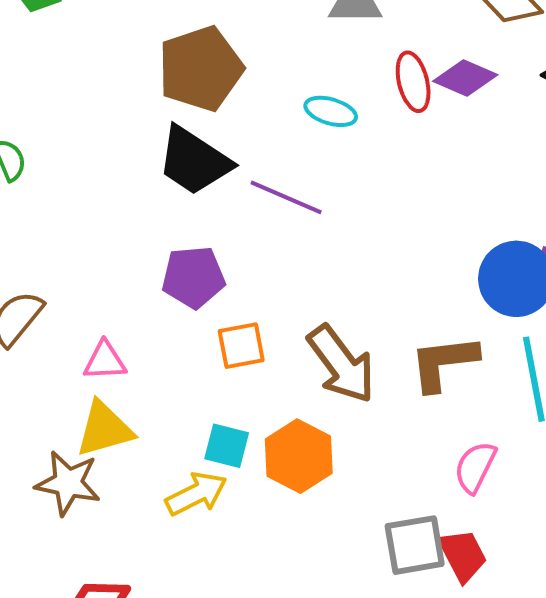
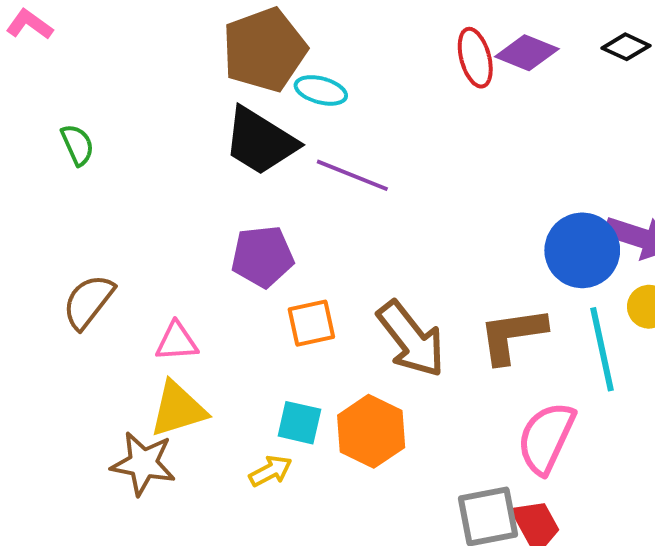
cyan ellipse: (331, 111) -> (321, 90), moved
pink semicircle: (475, 467) -> (546, 438), size x1.4
yellow arrow: (196, 494) -> (271, 471), size x0.7

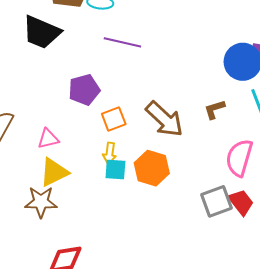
black trapezoid: (260, 141) -> (41, 32), moved
brown L-shape: (512, 335) -> (215, 109), size x0.6
yellow arrow: (271, 471) -> (110, 153), moved, turned 135

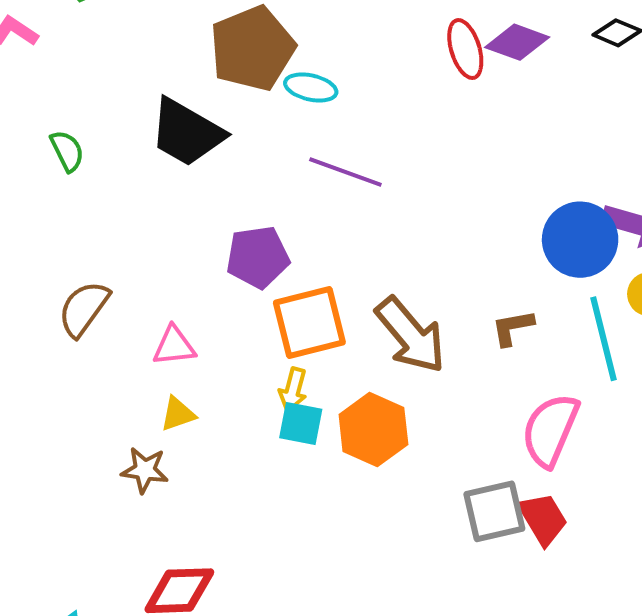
orange square: (114, 119) -> (309, 323), size x1.5
yellow triangle: (54, 172) -> (178, 414), size x0.6
brown star: (41, 202) -> (145, 470), size x0.7

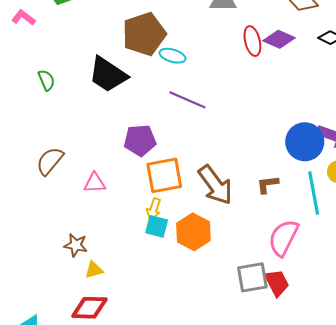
yellow triangle: (178, 414) -> (94, 270), moved

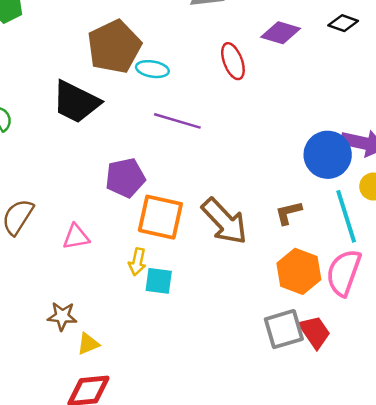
red ellipse: (252, 41) -> (233, 61), moved
orange square: (164, 175) -> (160, 217), turned 30
yellow arrow: (154, 209) -> (137, 262), moved
orange hexagon: (193, 232) -> (299, 271), moved
pink semicircle: (283, 238) -> (344, 273), moved

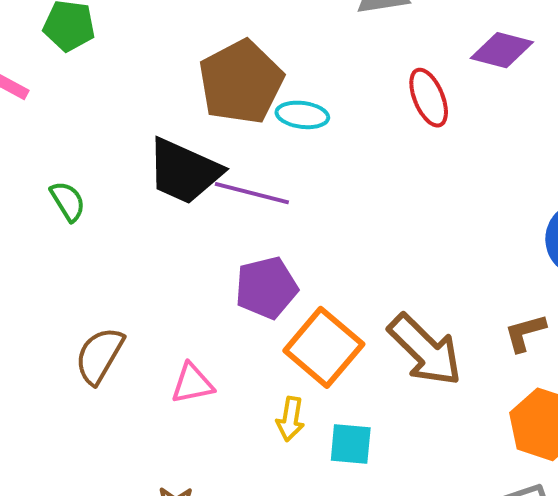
purple line: (177, 121) -> (252, 193), moved
orange square: (160, 217) -> (324, 347), turned 30
cyan square: (159, 281) -> (351, 444), moved

